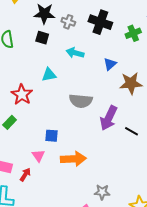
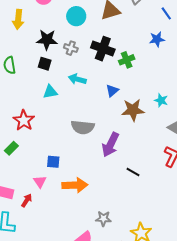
green cross: (133, 33) -> (127, 60), moved
cyan triangle: (49, 75) -> (50, 92), moved
black line: (132, 131) -> (133, 172), moved

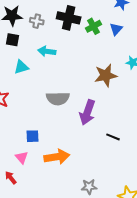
blue triangle: (112, 91) -> (116, 29), moved
red arrow: (27, 200) -> (11, 178), turned -64

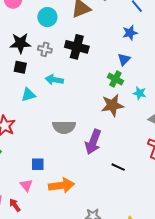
green cross: (94, 26) -> (115, 79), moved, turned -35

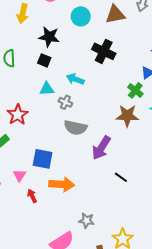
gray cross: (45, 49) -> (65, 102), moved
blue square: (38, 164) -> (43, 159), size x1.5
pink triangle: (26, 185) -> (19, 175), moved
red arrow: (15, 205) -> (32, 196), moved

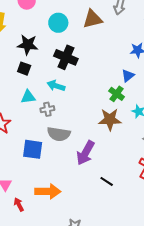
black cross: (104, 51) -> (66, 57), moved
gray cross: (65, 102) -> (47, 109), turned -32
blue square: (43, 159) -> (33, 149), moved

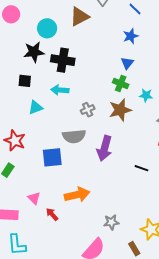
black star: (28, 45) -> (34, 52), moved
gray cross: (47, 109) -> (88, 110), moved
black line: (107, 181) -> (141, 168), moved

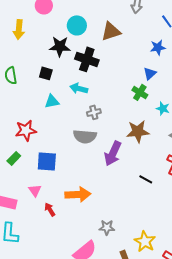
brown triangle: (80, 17) -> (111, 31), moved
gray cross: (88, 110) -> (94, 112), moved
brown star: (120, 110) -> (138, 131), moved
red star: (15, 141) -> (26, 130), turned 30
blue square: (52, 157) -> (47, 161), moved

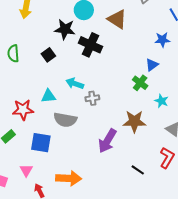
brown triangle: (111, 31) -> (117, 19), turned 45
black square: (46, 73) -> (48, 55), turned 32
cyan arrow: (79, 88) -> (75, 84), moved
cyan triangle: (52, 101) -> (48, 96), moved
gray semicircle: (85, 136) -> (65, 120), moved

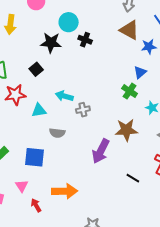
brown triangle: (117, 19) -> (129, 30), moved
black cross: (90, 45) -> (85, 40), moved, size x0.6
red star: (23, 110) -> (15, 95), moved
gray semicircle: (65, 120) -> (57, 133), size x0.7

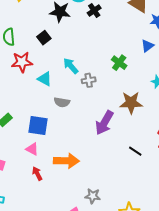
black cross: (85, 40) -> (94, 11), turned 32
green cross: (130, 91) -> (119, 63), moved
cyan arrow: (64, 96) -> (71, 66), turned 30
cyan triangle: (39, 110) -> (45, 79), turned 35
pink triangle: (22, 186) -> (32, 149), moved, turned -32

